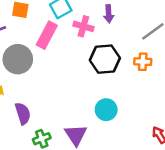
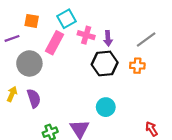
purple arrow: (109, 14) -> (108, 38), moved
purple semicircle: (23, 113) -> (34, 98), moved

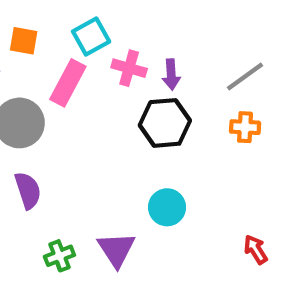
orange cross: (137, 66) -> (245, 127), moved

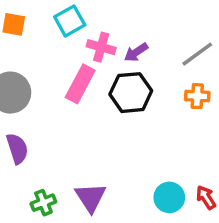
purple arrow: (171, 74) -> (136, 52), turned 60
pink rectangle: (68, 83) -> (80, 84), moved
cyan circle: (167, 207) -> (169, 197), moved

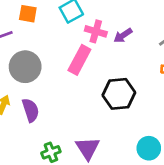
black hexagon: (131, 93) -> (119, 94), moved

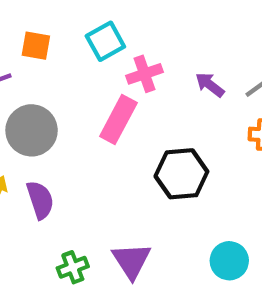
pink cross: (96, 31) -> (145, 74), turned -35
purple arrow: (123, 35) -> (210, 85), moved, turned 72

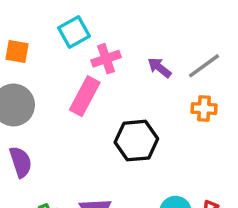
orange square: (36, 46) -> (17, 52), moved

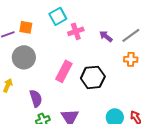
pink rectangle: (85, 96) -> (64, 71), moved
purple semicircle: (21, 162) -> (36, 98), moved

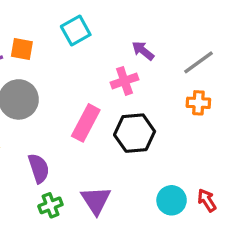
pink cross: (76, 31) -> (124, 81), moved
purple arrow: (106, 36) -> (143, 51), moved

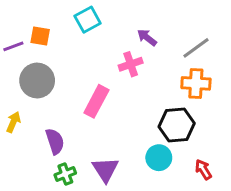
orange cross: (198, 103) -> (196, 83), size x1.4
black hexagon: (135, 133) -> (177, 125), moved
cyan circle: (172, 200) -> (159, 158), moved

